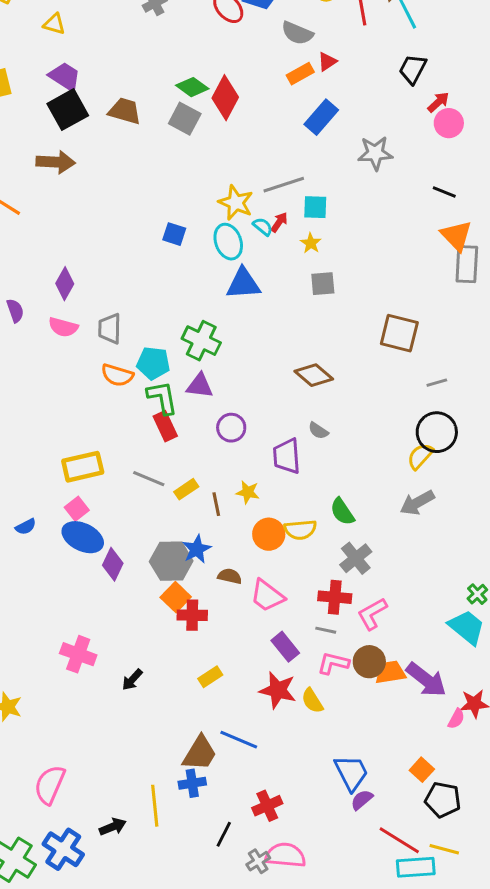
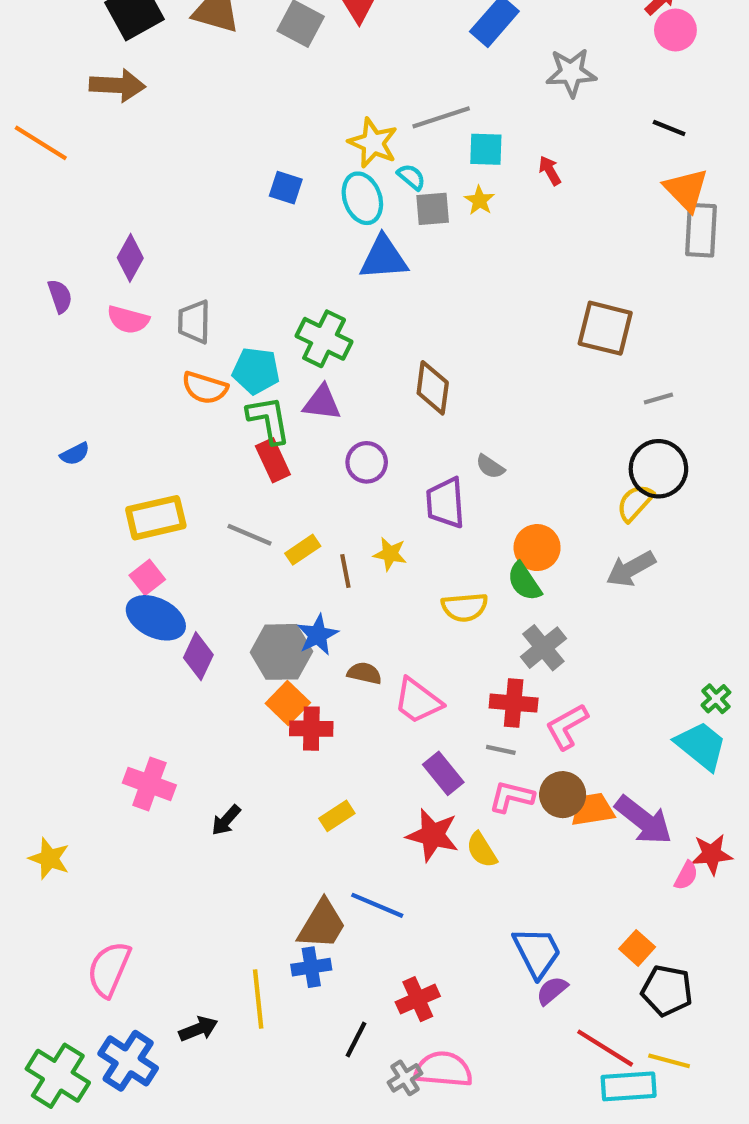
red arrow: (279, 222) -> (550, 171), moved, turned -65
gray square: (323, 284) -> (433, 209), moved
brown diamond: (314, 375) -> (433, 388), moved, turned 57
blue semicircle: (26, 527) -> (75, 454), moved
orange circle: (269, 534) -> (537, 548), moved

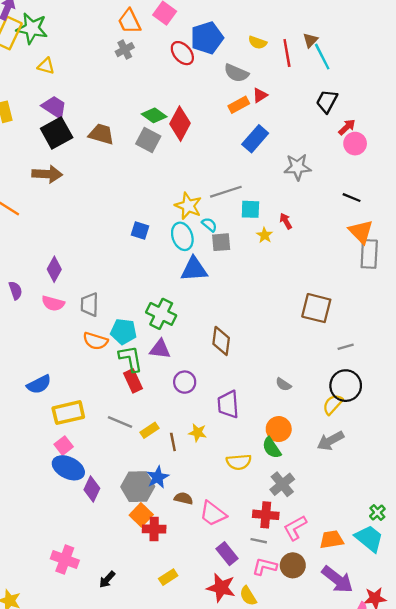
yellow star: (480, 200) -> (265, 235), moved
blue semicircle: (75, 454) -> (39, 384), moved, size x1.5
gray semicircle: (490, 467) -> (283, 384), moved
orange trapezoid: (592, 810) -> (332, 540), moved

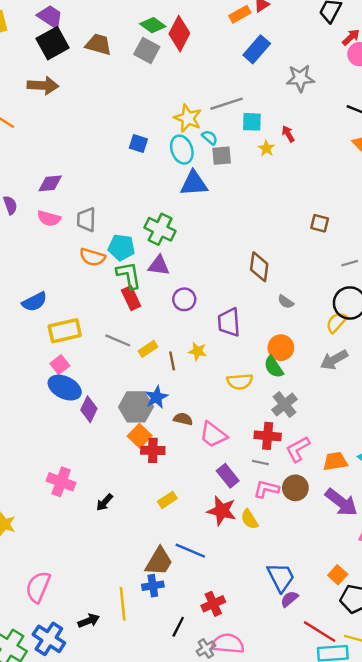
purple diamond: (54, 269) -> (50, 183), turned 55
brown square: (316, 308) -> (320, 223), size x0.6
brown diamond: (221, 341) -> (259, 267), moved

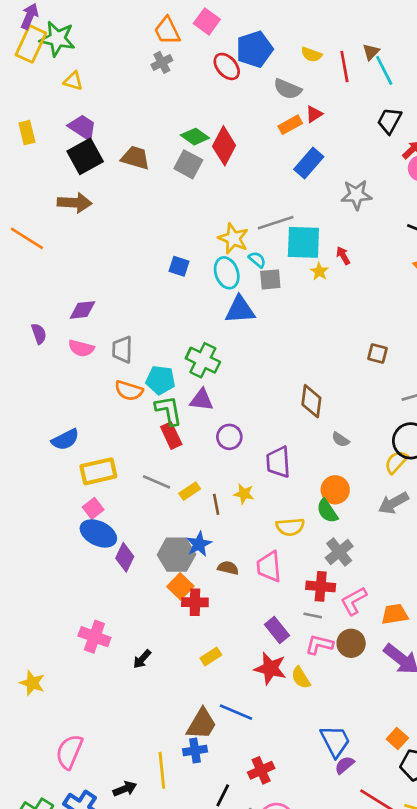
cyan square: (252, 122) -> (303, 242), size x1.6
pink trapezoid: (213, 435) -> (269, 567), moved, turned 48

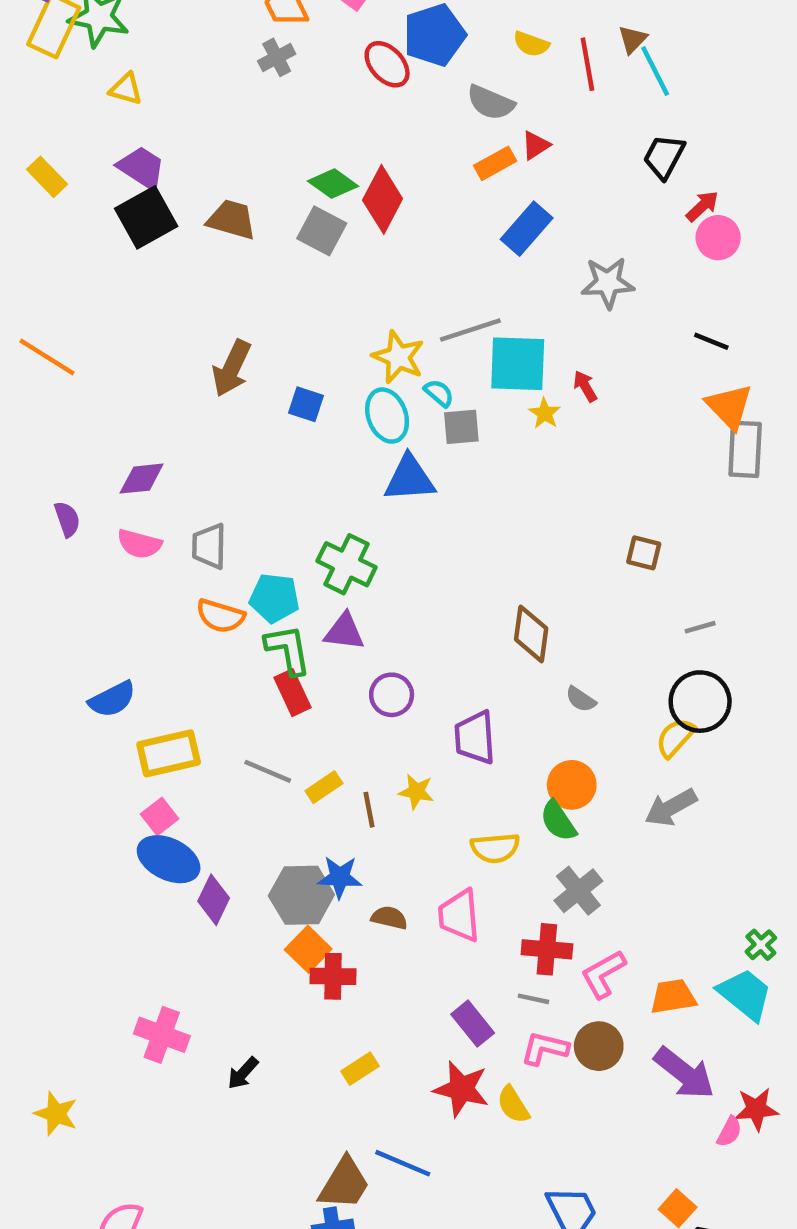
yellow rectangle: (27, 133) -> (47, 177), turned -30
brown arrow: (75, 203) -> (232, 368), moved, turned 112
blue star: (199, 544) -> (340, 877), turned 30

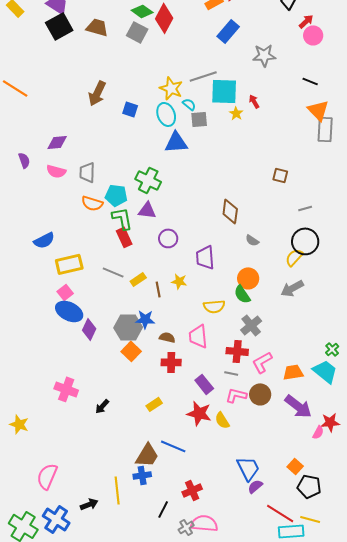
red cross: (333, 976) -> (171, 362), moved

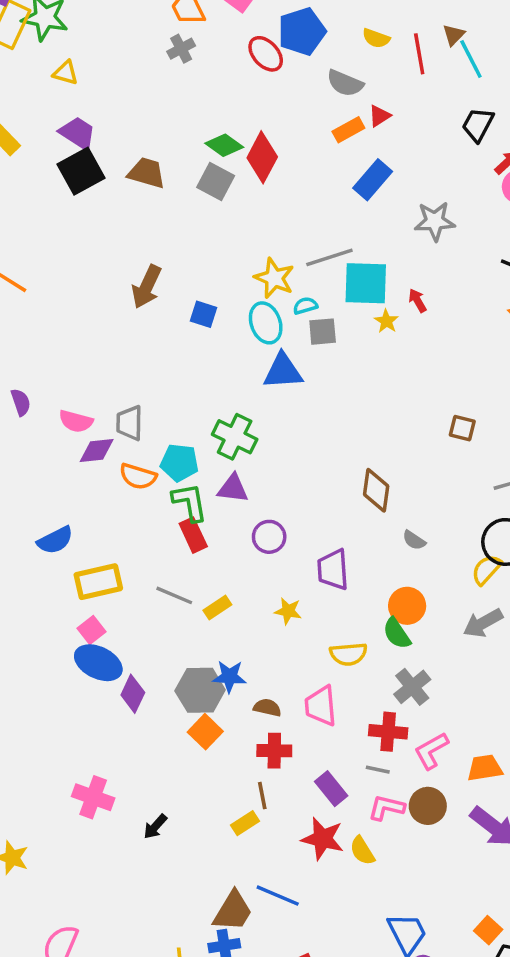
cyan semicircle: (189, 104) -> (305, 306), turned -56
purple diamond: (57, 142) -> (97, 451), moved
brown line: (158, 289) -> (262, 796), moved

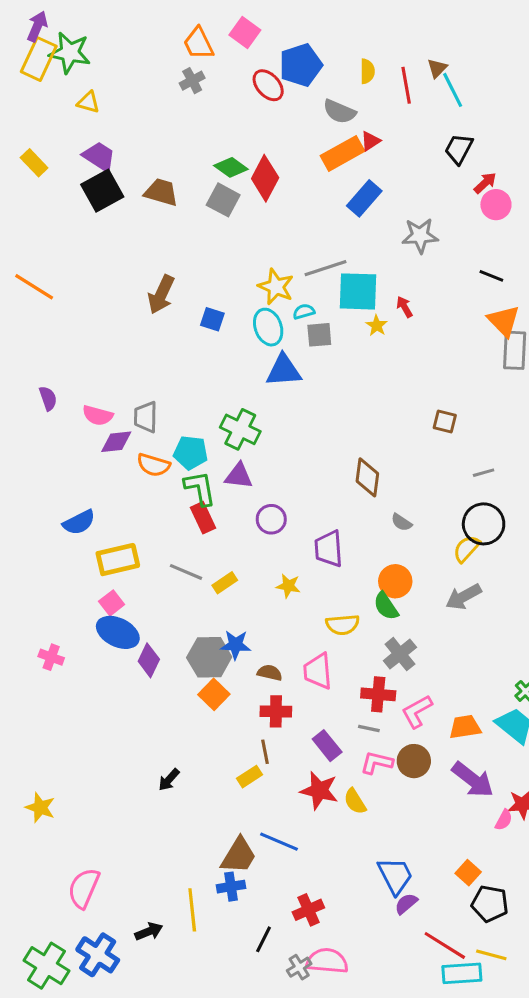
yellow semicircle: (376, 38) -> (367, 71), turned -110
orange rectangle: (348, 130) -> (343, 153), size x1.5
pink cross: (93, 797) -> (51, 657), moved, size x0.7

